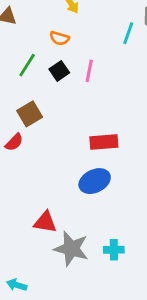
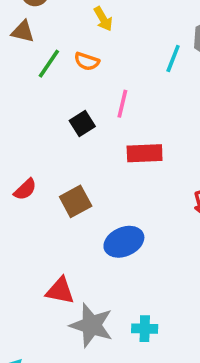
green line: (27, 65) -> (49, 64), moved
black square: (59, 71) -> (82, 123), moved
brown square: (30, 114) -> (76, 201), moved
red rectangle: (104, 142) -> (145, 153), moved

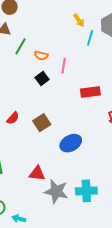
yellow arrow: (103, 19) -> (79, 20), moved
orange semicircle: (87, 61) -> (41, 55), moved
red rectangle: (145, 153) -> (90, 92), moved
cyan cross: (145, 329) -> (86, 191), size x1.5

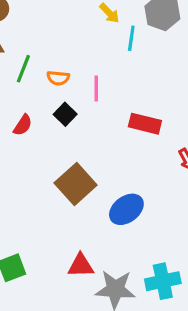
red rectangle: (90, 92) -> (145, 124), turned 30
red semicircle: (13, 118) -> (23, 125), moved
brown square: (42, 123) -> (76, 184), size x1.4

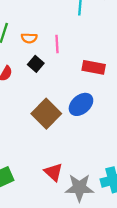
blue ellipse: (126, 209) -> (81, 104), moved
red triangle: (81, 266) -> (53, 172), turned 48

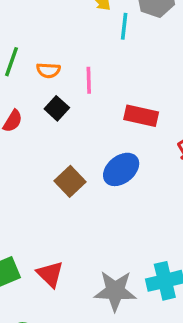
brown square: (46, 114) -> (70, 181), size x0.7
red triangle: (53, 172) -> (50, 274), moved

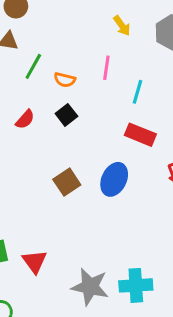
cyan line: (124, 26) -> (137, 92), moved
pink line: (89, 80) -> (106, 68), moved
blue ellipse: (121, 169) -> (114, 179), turned -36

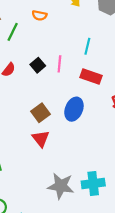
pink line: (106, 68) -> (59, 64), moved
orange semicircle: (65, 80) -> (39, 15), moved
red triangle: (35, 262) -> (41, 139), moved

